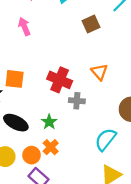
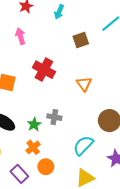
red cross: (60, 80) -> (44, 70), moved
gray cross: (77, 101) -> (54, 117), moved
orange circle: (32, 155) -> (46, 167), moved

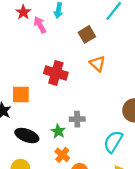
pink arrow: (20, 36) -> (40, 25), moved
orange triangle: (84, 84) -> (97, 64), moved

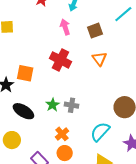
pink arrow: (40, 25) -> (65, 27), moved
green star: (58, 131) -> (53, 105), moved
orange cross: (62, 155) -> (62, 134), moved

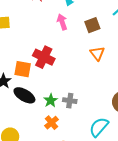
red cross: (60, 60) -> (44, 57), moved
black ellipse: (23, 111) -> (24, 95), moved
orange cross: (62, 134) -> (51, 123), moved

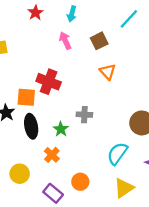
black ellipse: (24, 95) -> (31, 126), turned 55
gray cross: (70, 101) -> (84, 115), moved
orange cross: (51, 123) -> (52, 155), moved

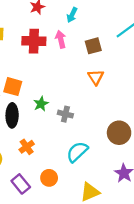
red cross: (49, 82) -> (34, 41), moved, turned -30
green star: (61, 129) -> (41, 104), moved
cyan semicircle: (117, 153) -> (77, 152), moved

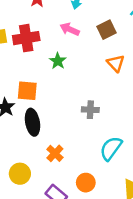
pink arrow: (61, 39) -> (70, 29), turned -42
red cross: (34, 41) -> (26, 38), moved
green star: (41, 104) -> (58, 61), moved

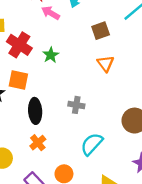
pink arrow: (70, 29) -> (51, 13), moved
red cross: (26, 38) -> (19, 45), moved, turned 35
black ellipse: (32, 122) -> (35, 111), moved

